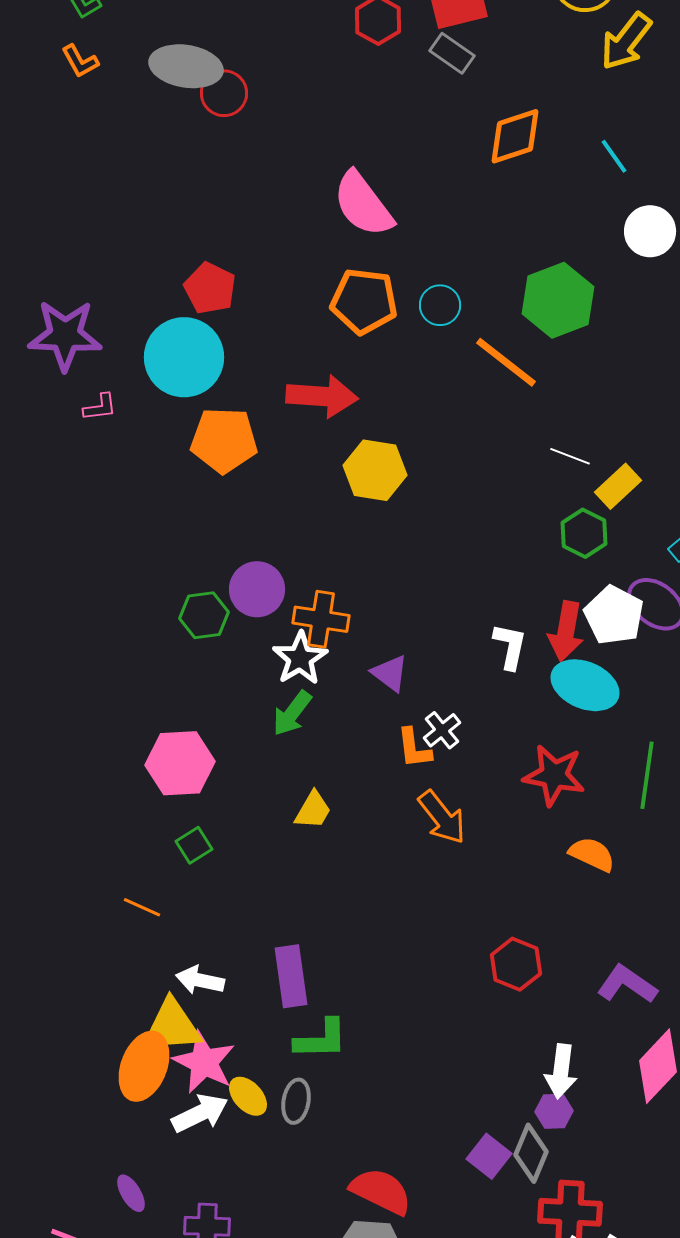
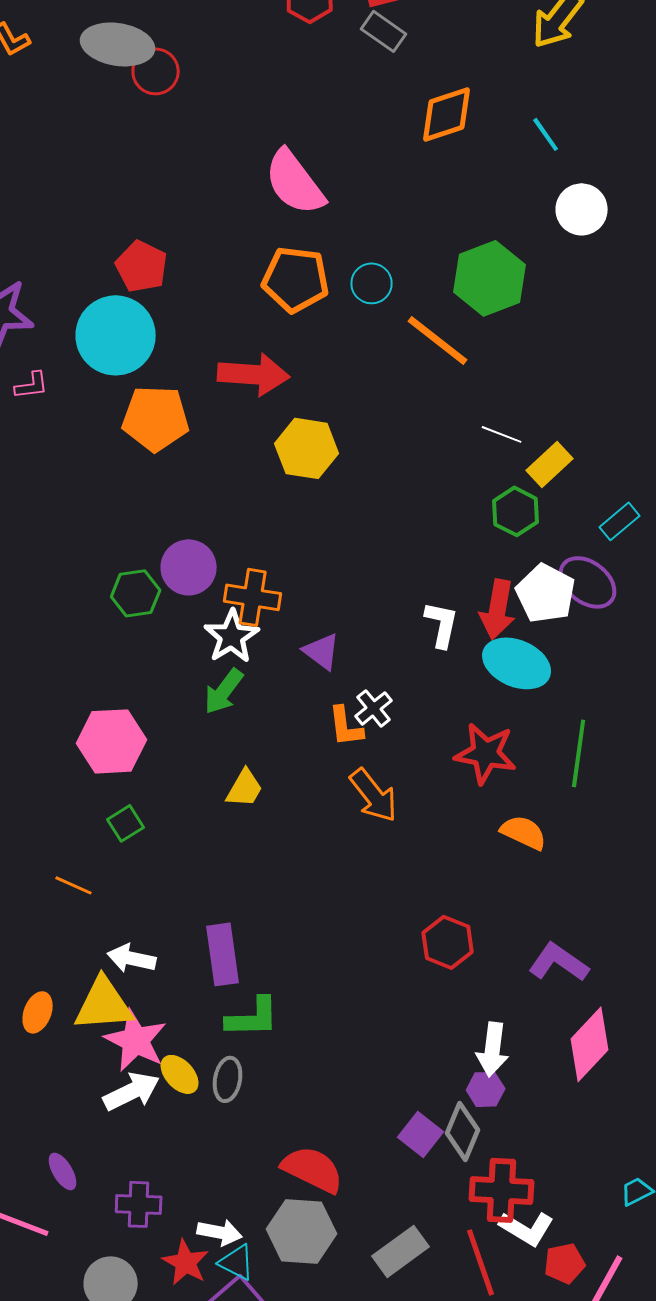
orange ellipse: (144, 1066) -> (38, 1012), moved, size x0.6

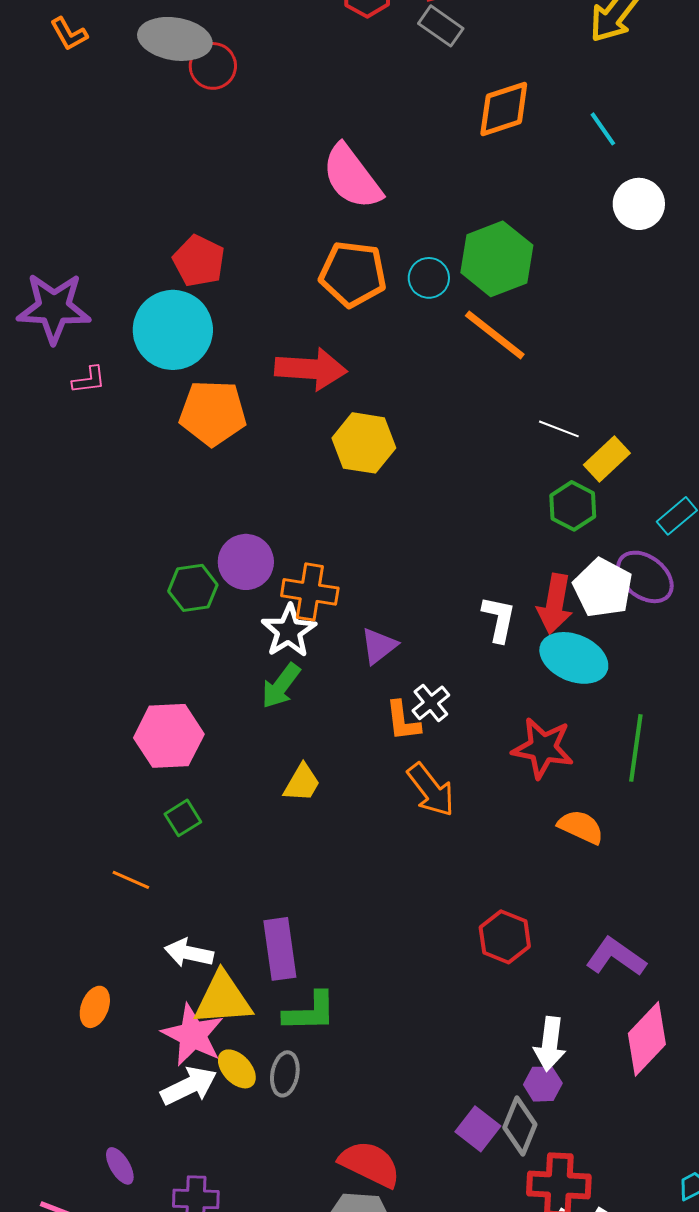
green hexagon: (490, 278) -> (497, 259), moved
purple triangle: (322, 651) -> (379, 646), turned 45
yellow triangle: (104, 1004) -> (223, 999), moved

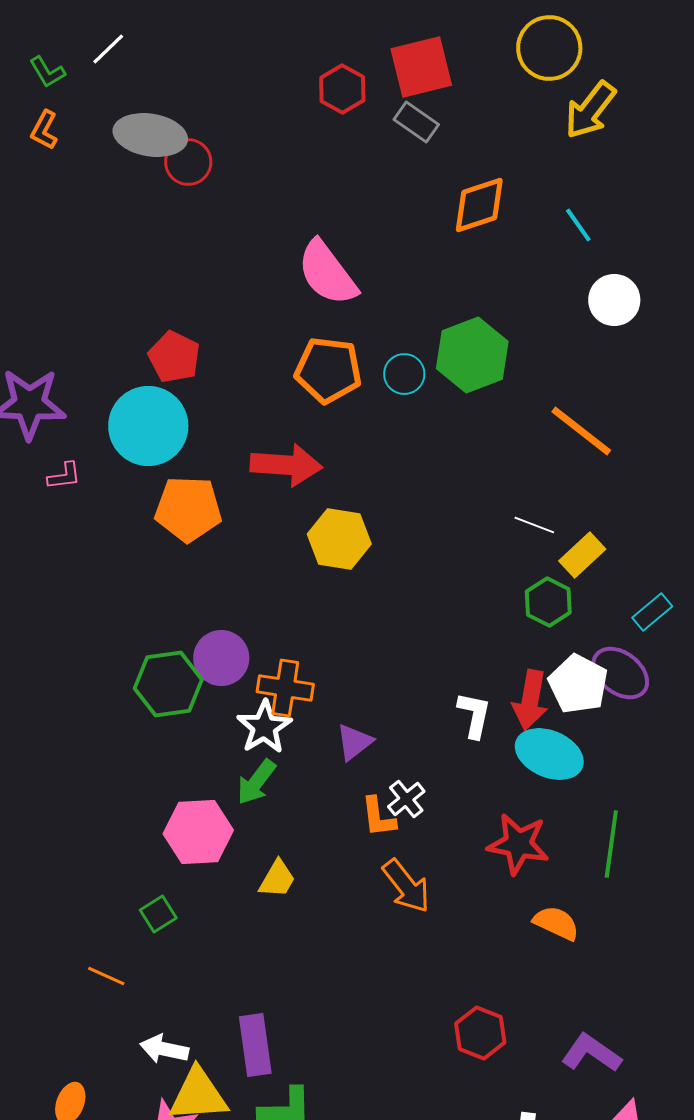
orange L-shape: (69, 34) -> (44, 130), turned 57
orange line: (495, 335) -> (581, 431), moved
green hexagon: (193, 588) -> (168, 684), size x1.4
pink hexagon: (169, 736) -> (198, 832), moved

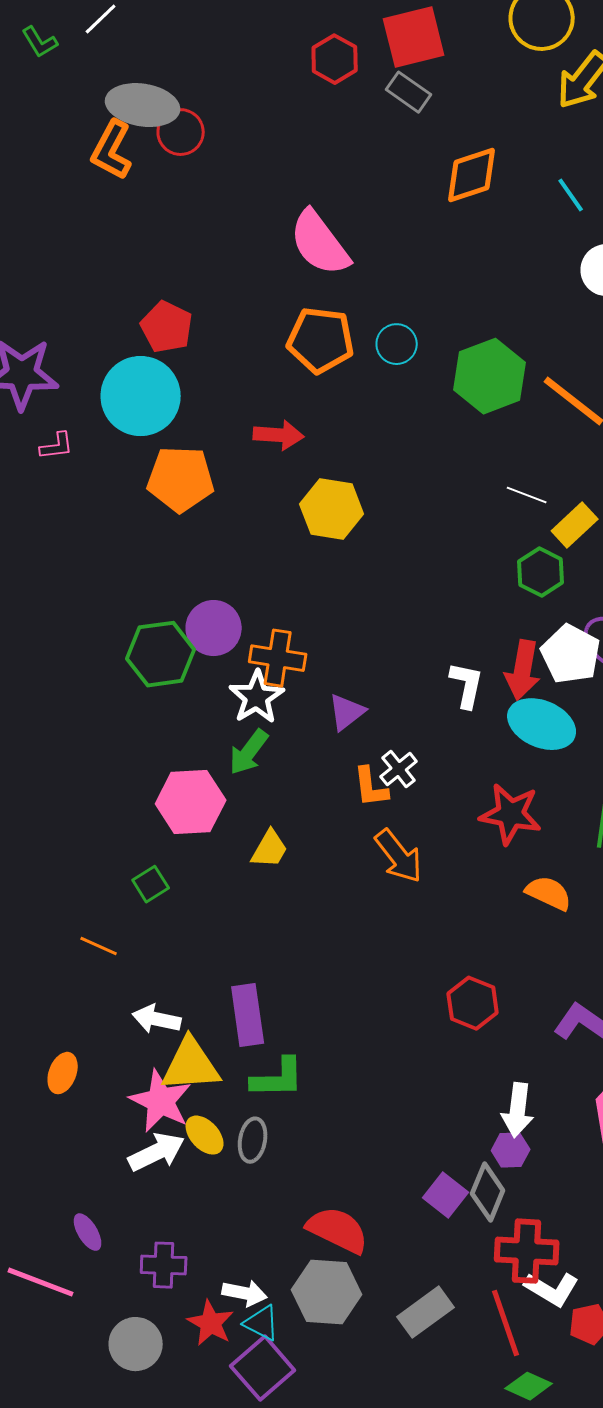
orange L-shape: (44, 130) -> (112, 150), moved, size x1.5
green hexagon: (472, 355) -> (490, 376), moved
red arrow: (286, 465) -> (279, 435), size x0.7

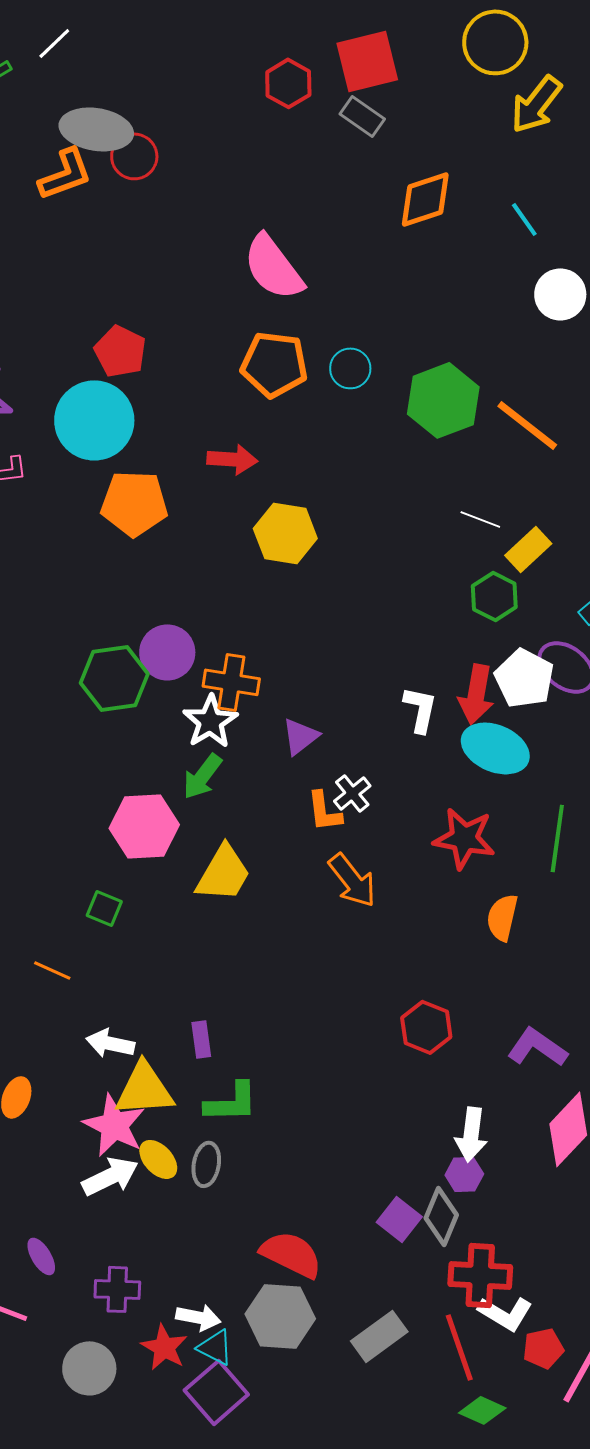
orange L-shape: (112, 150) -> (65, 174), turned -138
yellow trapezoid: (270, 849) -> (223, 873), size x1.5
green square: (151, 884) -> (104, 908), turned -36
orange semicircle: (549, 893) -> (502, 917), turned -102
purple rectangle: (248, 1015) -> (201, 1039), size x0.6

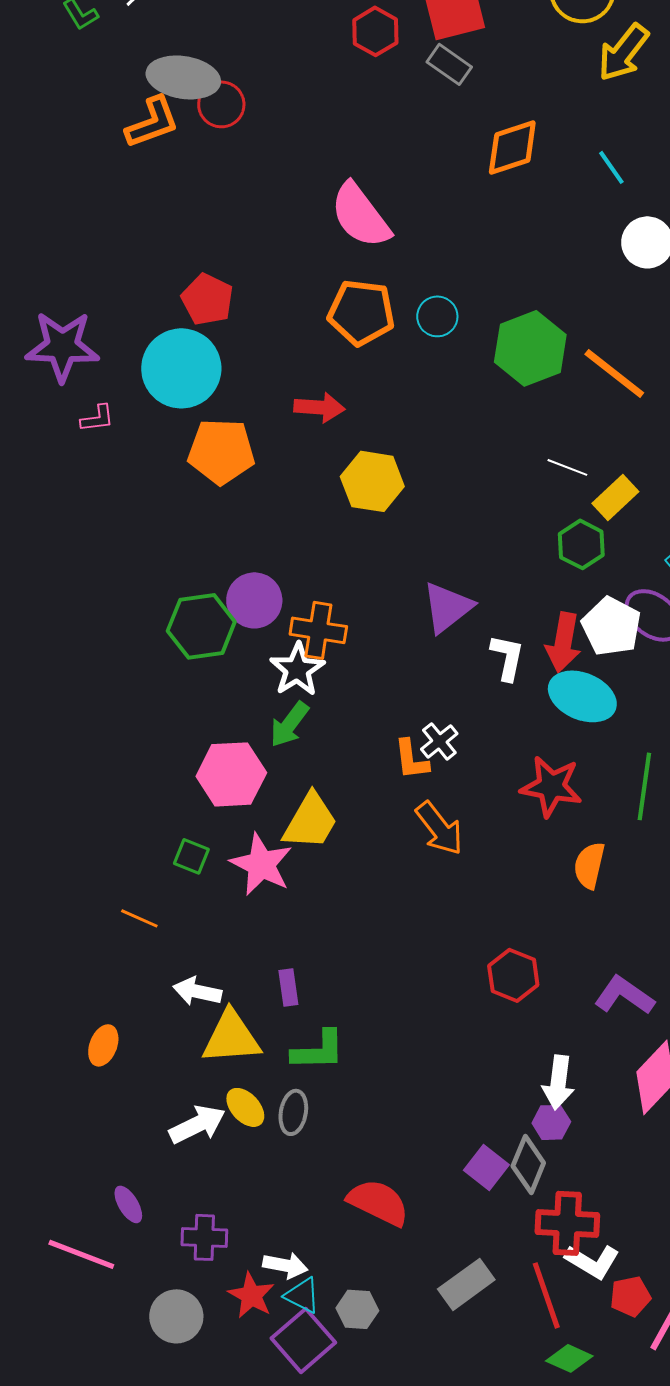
purple triangle: (300, 736) -> (447, 607), moved, size x1.4
pink star: (114, 1125) -> (261, 864), moved
gray hexagon: (280, 1316) -> (357, 1309), moved, size x0.6

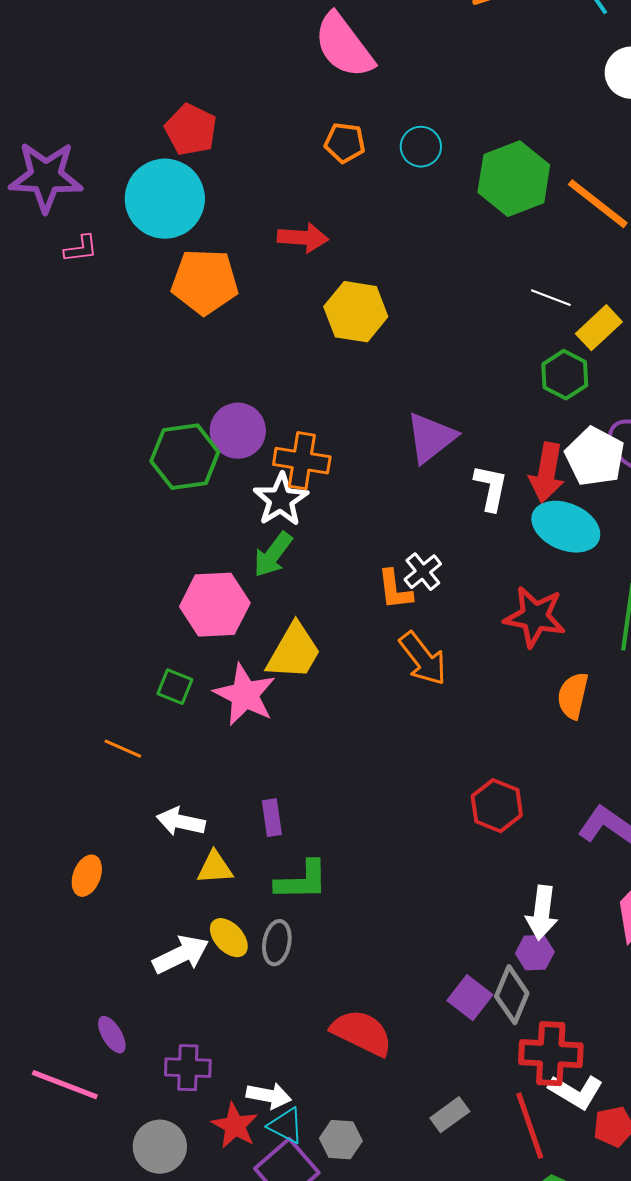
orange pentagon: (361, 312) -> (345, 143), size x0.6
yellow triangle: (231, 1037) -> (215, 868), size x0.6
gray rectangle: (466, 1284) -> (450, 1115), size x0.7

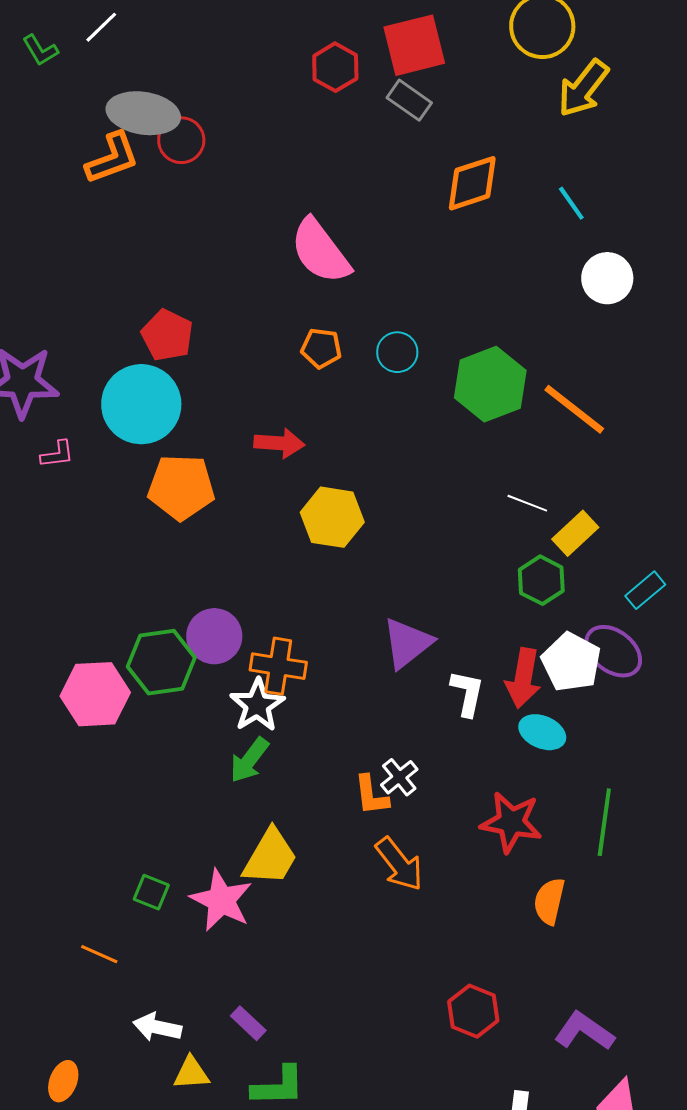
cyan ellipse: (566, 527) -> (542, 732), size x0.7
pink hexagon: (215, 605) -> (95, 694), moved
purple rectangle: (272, 818) -> (248, 1023), turned -39

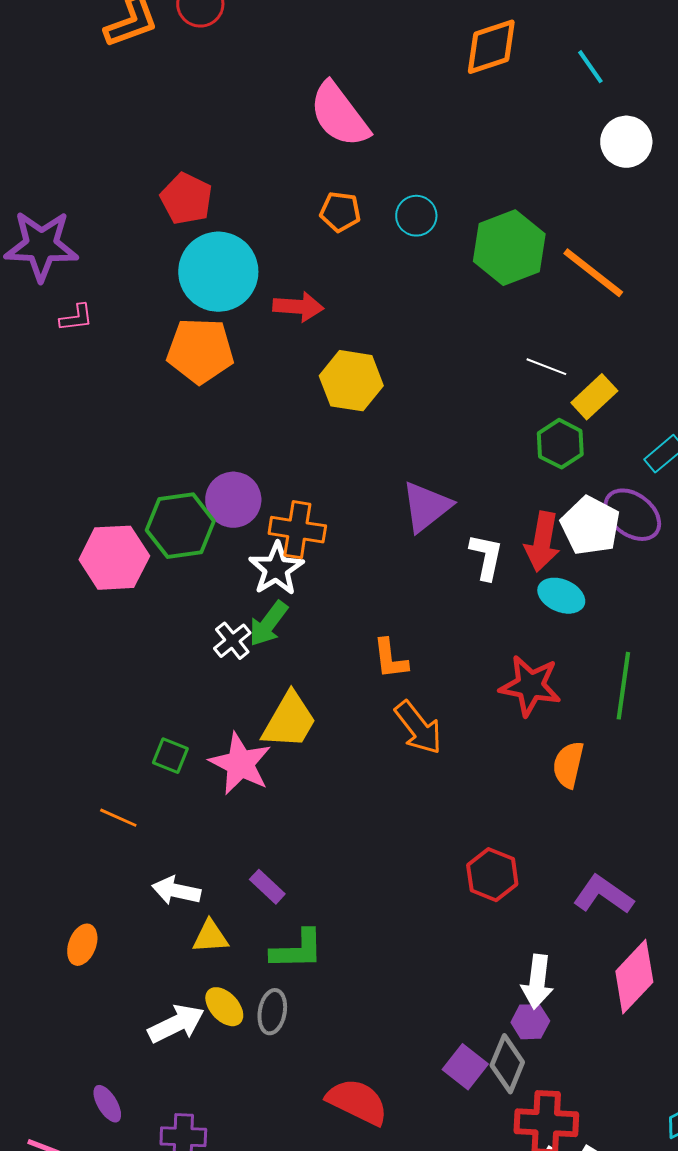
cyan circle: (141, 404) -> (218, 272), moved
white cross: (399, 777) -> (232, 641), moved

